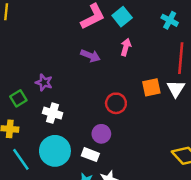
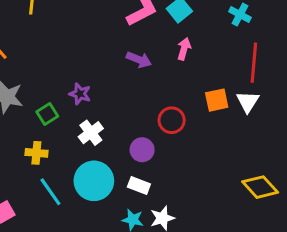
white cross: (53, 113) -> (91, 133), turned 36
purple circle: (101, 134) -> (142, 150), moved

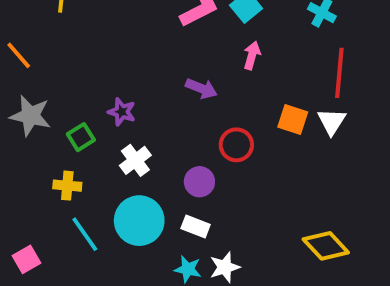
purple arrow: (139, 60) -> (201, 88), moved
orange square: (217, 100) -> (293, 120), turned 30
yellow diamond: (260, 187) -> (326, 246), moved

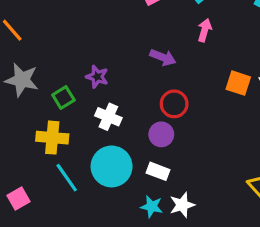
red circle: (236, 145) -> (174, 104), moved
white cross: (135, 160) -> (108, 117), turned -30
yellow cross: (67, 186) -> (52, 138), size x1.4

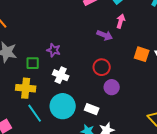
purple arrow: (163, 57) -> (105, 35), moved
green square: (63, 97) -> (33, 63), turned 32
purple circle: (161, 134) -> (112, 87), moved

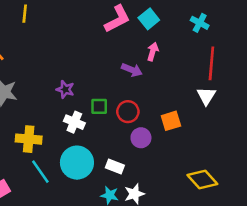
orange square: (142, 54) -> (171, 121), moved, turned -35
green square: (33, 63) -> (99, 106), moved

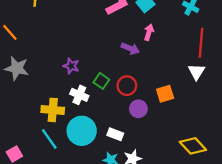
green square: (99, 106) -> (101, 81), turned 35
yellow cross: (29, 139) -> (53, 110), moved

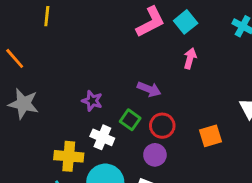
purple arrow: (130, 49) -> (149, 89), moved
purple circle: (138, 109) -> (155, 155), moved

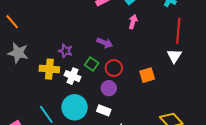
yellow cross: (69, 156) -> (49, 69), moved

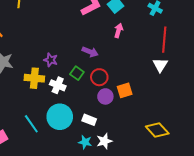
orange square: (147, 75) -> (125, 90), moved
purple circle: (109, 88) -> (105, 96), moved

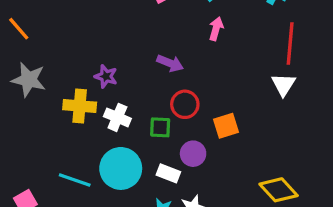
green square: (77, 73) -> (160, 127), moved, turned -32
purple circle: (105, 96) -> (193, 154), moved
cyan line: (31, 124) -> (75, 180), turned -36

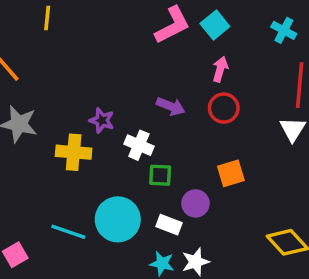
red circle: (185, 104) -> (224, 108), moved
white cross: (117, 117) -> (139, 145), moved

